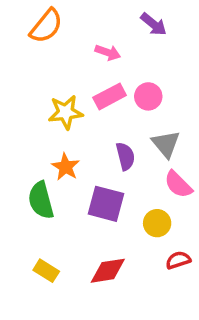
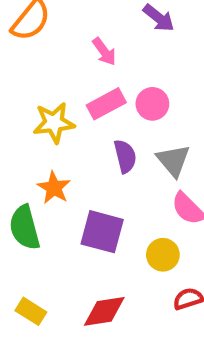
pink arrow: (108, 52) -> (104, 51), turned 35
purple semicircle: (125, 156) -> (125, 156), moved

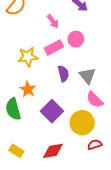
pink circle: (152, 104) -> (76, 39), moved
purple square: (102, 232) -> (52, 111), turned 30
yellow circle: (163, 255) -> (82, 123), size x1.5

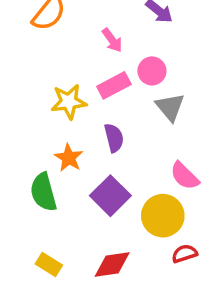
purple semicircle: (63, 74) -> (114, 138), moved
gray triangle: (87, 76) -> (170, 107), moved

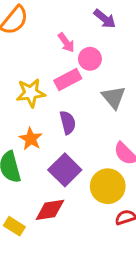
pink circle: (152, 71) -> (90, 59), moved
red diamond: (112, 264) -> (50, 210), moved

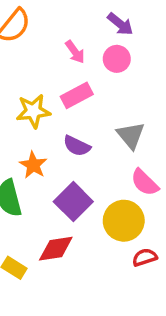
pink circle: (90, 59) -> (117, 59), moved
gray triangle: (114, 97) -> (131, 135), moved
purple semicircle: (68, 123) -> (77, 146), turned 130

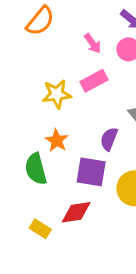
purple semicircle: (77, 146) -> (109, 139), moved, turned 85
purple square: (73, 202) -> (91, 172), turned -36

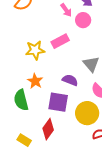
pink arrow: (93, 43) -> (66, 10), moved
purple semicircle: (109, 139) -> (70, 80), turned 91
red diamond: (76, 212) -> (48, 129), turned -45

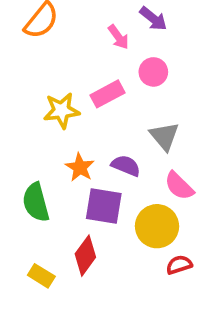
pink circle: (83, 20) -> (153, 72), moved
orange star: (35, 81) -> (80, 167), moved

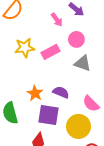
yellow star: (62, 111) -> (25, 48), moved
gray triangle: (164, 136) -> (83, 63), moved, turned -30

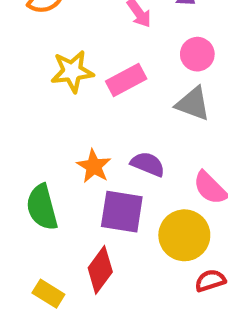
pink circle: (76, 39) -> (197, 54), moved

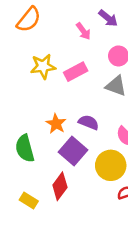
purple square: (122, 212) -> (73, 151), turned 32

